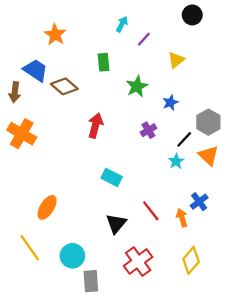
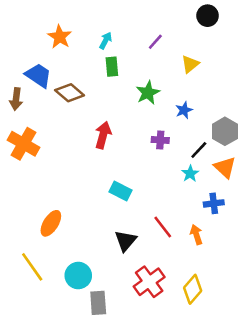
cyan arrow: (122, 24) -> (106, 41), moved
purple cross: (148, 130) -> (160, 140), turned 35
blue cross: (199, 202) -> (214, 203), moved, turned 30
yellow diamond: (191, 260) -> (193, 289), moved

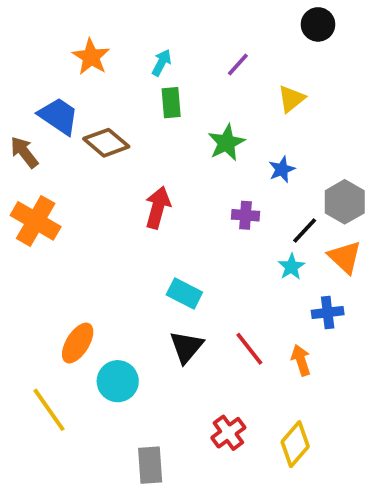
brown arrow: (16, 99) -> (24, 152), turned 135
black triangle: (125, 241) -> (186, 347), moved
cyan circle: (78, 276) -> (118, 381), moved
red cross: (149, 282) -> (228, 433), size x0.7

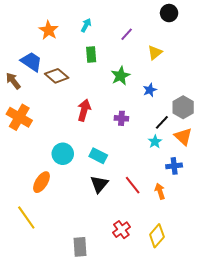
cyan arrow: (162, 63) -> (86, 25), moved
purple cross: (246, 215) -> (121, 118), moved
cyan circle: (118, 381) -> (63, 154), moved

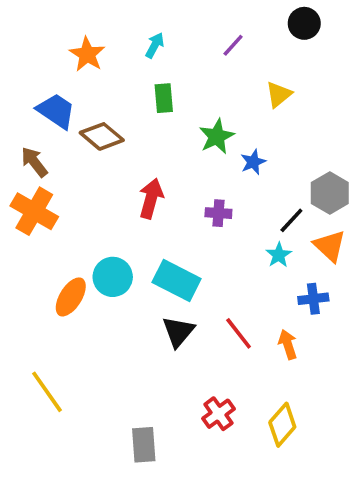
purple line: (127, 34) -> (233, 45), moved
brown arrow: (13, 81) -> (34, 162), moved
blue star: (150, 90) -> (253, 162), moved
cyan rectangle: (98, 156) -> (177, 281), size x1.4
orange ellipse: (42, 182) -> (71, 297), moved

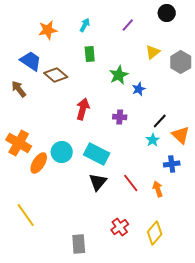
orange star: (87, 54) -> (48, 30), turned 30
gray hexagon: (330, 193) -> (181, 62), moved
orange cross: (34, 211) -> (19, 143), moved

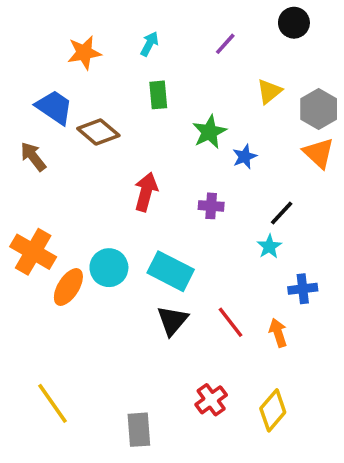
orange triangle: (181, 135) -> (319, 153), moved
yellow line: (26, 215) -> (53, 403), moved

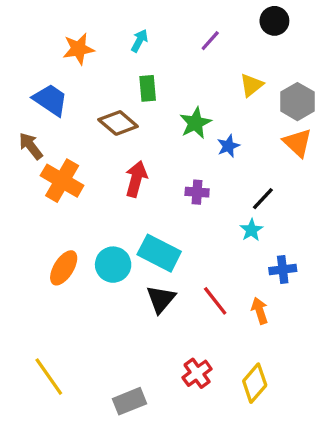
brown diamond: (98, 132) -> (118, 123), moved
orange cross: (33, 252) -> (62, 181), moved
cyan circle: (109, 268) -> (113, 265), moved
gray rectangle: (139, 430) -> (130, 401), turned 72

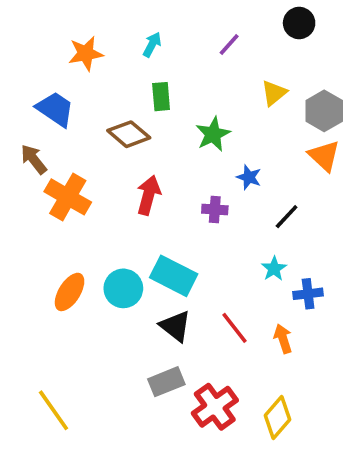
blue star: (228, 146) -> (249, 177), moved, turned -30
cyan star: (251, 230) -> (274, 269), moved
black triangle: (161, 299) -> (175, 326), turned -32
red cross: (197, 373) -> (215, 407), size x1.4
gray rectangle: (130, 401) -> (166, 382), moved

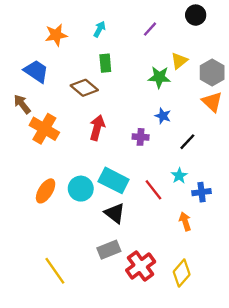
green star: (213, 134) -> (159, 77), moved, turned 30
red line: (235, 328) -> (153, 190), moved
yellow line: (53, 410) -> (55, 271), moved

